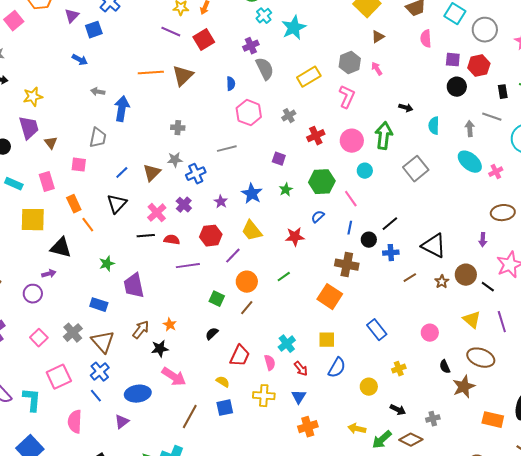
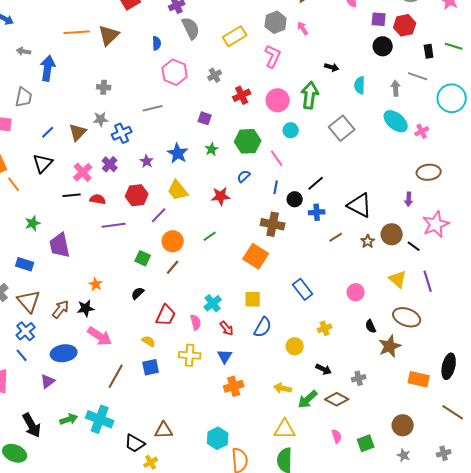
brown arrow: (141, 330) -> (61, 309), moved

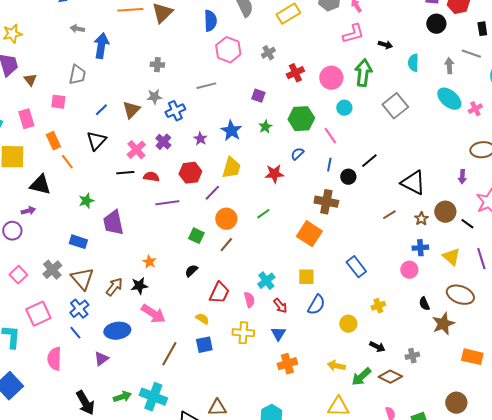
blue semicircle: (157, 43) -> (210, 21), size x1.5
pink L-shape: (273, 56) -> (353, 34), moved, turned 50
yellow trapezoid: (178, 190) -> (231, 168), turned -125
blue cross: (317, 212) -> (420, 248), moved

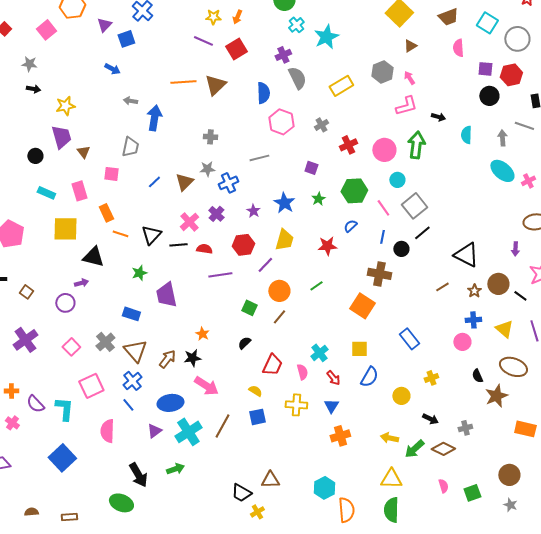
gray square: (395, 106) -> (414, 206), moved
black triangle: (96, 141) -> (151, 235), moved
orange line: (67, 162) -> (120, 234), turned -35
cyan cross: (153, 397) -> (188, 432), moved, turned 36

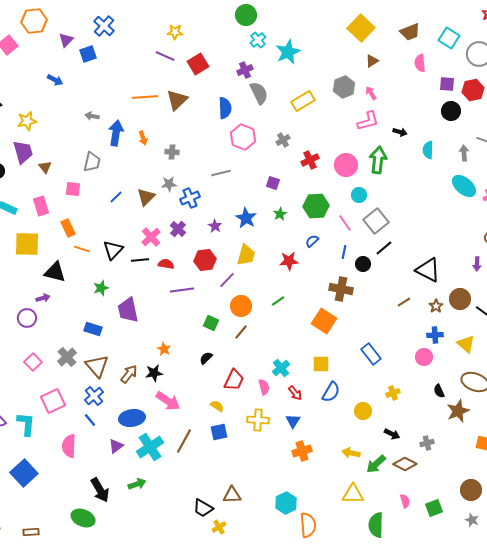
orange arrow: (237, 17) -> (143, 138), moved, turned -40
blue arrow: (112, 69) -> (55, 80), moved
green semicircle: (391, 510) -> (376, 525), moved

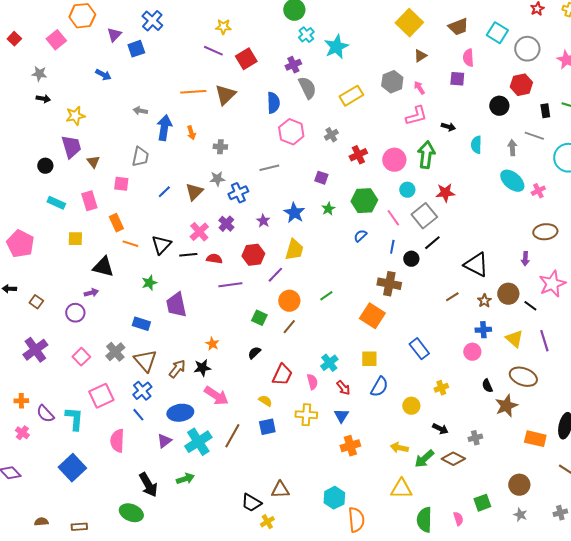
purple square: (447, 84) -> (457, 79), moved
yellow square: (27, 244) -> (75, 239), size x0.6
red star: (289, 261) -> (445, 193), moved
pink semicircle: (405, 501) -> (458, 519), moved

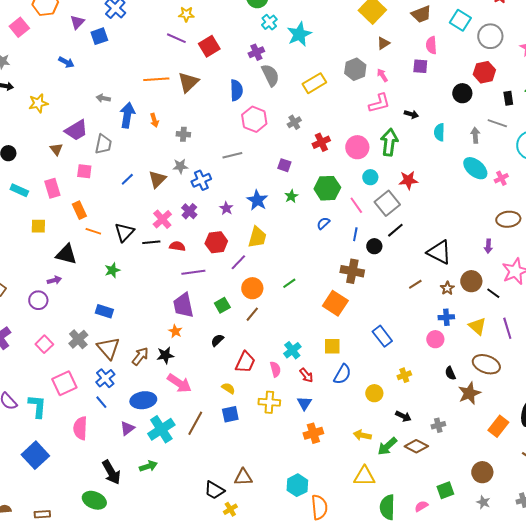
purple trapezoid: (71, 147) -> (76, 130), moved, turned 75
purple trapezoid: (176, 305) -> (183, 305), moved
green square: (259, 318) -> (222, 305), turned 35
orange rectangle: (535, 439) -> (498, 426), turned -65
pink semicircle: (458, 519) -> (421, 506), turned -104

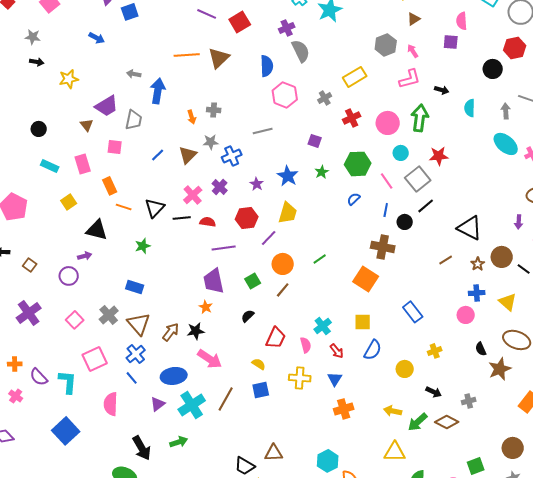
yellow rectangle: (314, 83) -> (355, 77), moved
orange arrow: (154, 120) -> (192, 117), moved
yellow square: (38, 226) -> (69, 202), turned -35

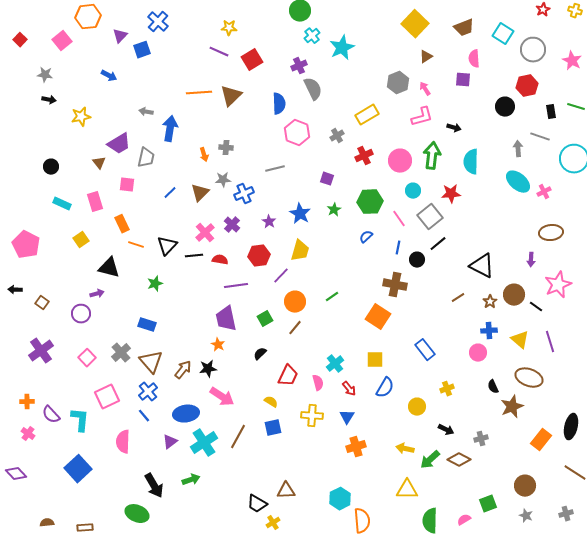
cyan semicircle: (470, 108) -> (471, 162), moved, size x1.4

